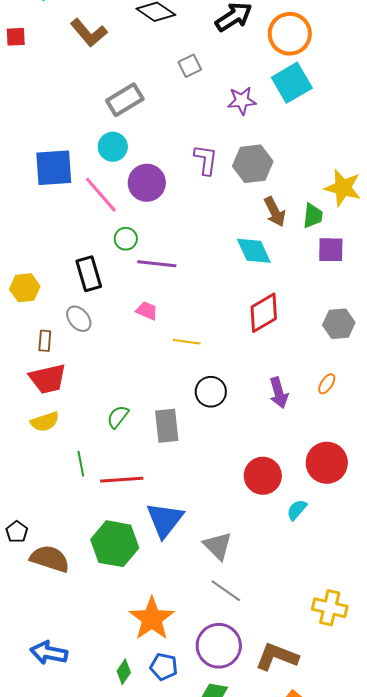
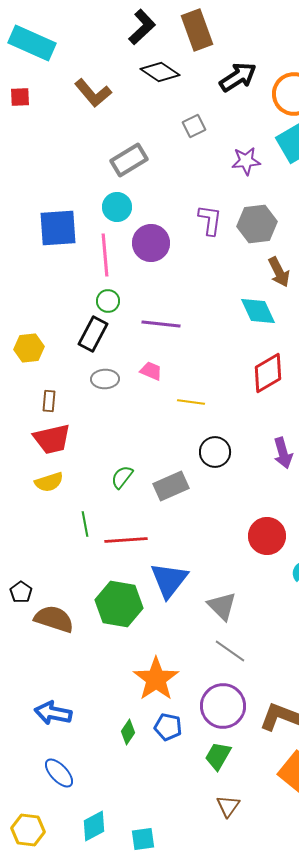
pink line: (101, 195) -> (105, 255), turned 36
green circle: (126, 239) -> (108, 301), moved
black rectangle: (89, 274) -> (93, 334), turned 44
gray ellipse: (79, 319) -> (105, 379), moved, turned -52
gray rectangle: (167, 426) -> (171, 486), turned 72

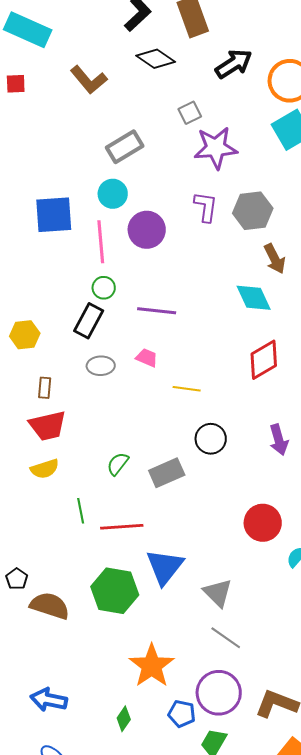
purple star: (246, 161) -> (216, 148), moved, size x1.5
blue pentagon: (168, 727) -> (182, 714), moved

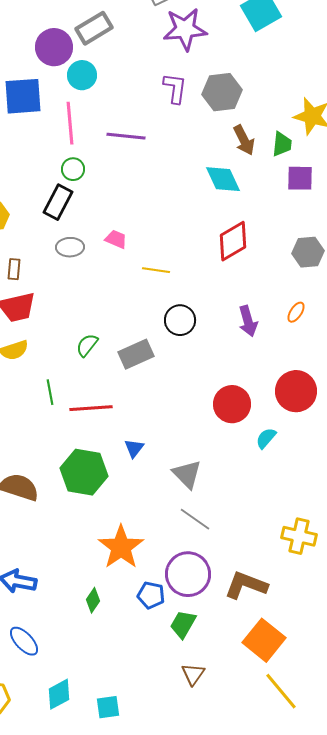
purple circle: (147, 230) -> (54, 47), moved
purple line: (157, 311) -> (126, 136), moved
blue triangle: (165, 567) -> (134, 448), size x0.5

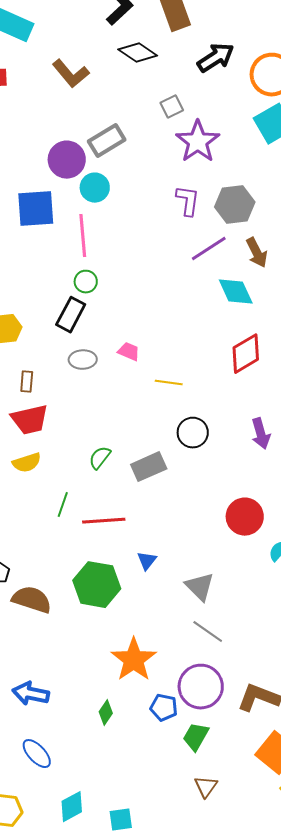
purple star: (185, 29) -> (198, 142), turned -30
purple line: (126, 136) -> (209, 249), moved, turned -39
green line: (50, 392) -> (63, 505), turned 30

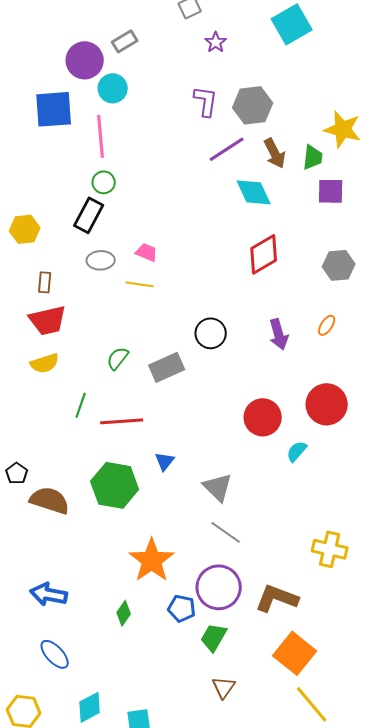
gray rectangle: (107, 141) -> (125, 41), size x0.7
purple star: (198, 142) -> (216, 42), size x0.5
yellow line: (169, 383) -> (140, 284), moved

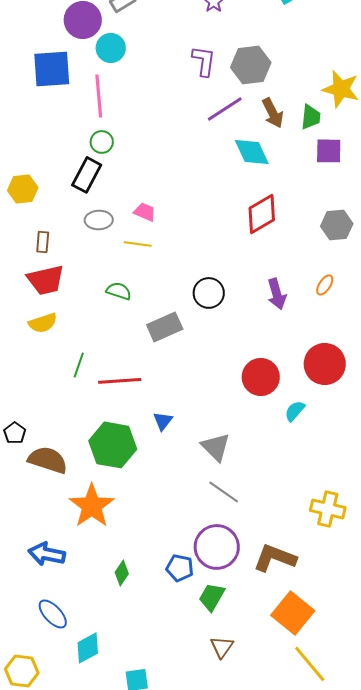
green semicircle: (118, 358) -> (119, 291), moved, turned 70
orange star: (152, 560) -> (92, 506), moved
cyan diamond: (90, 707) -> (88, 648), moved

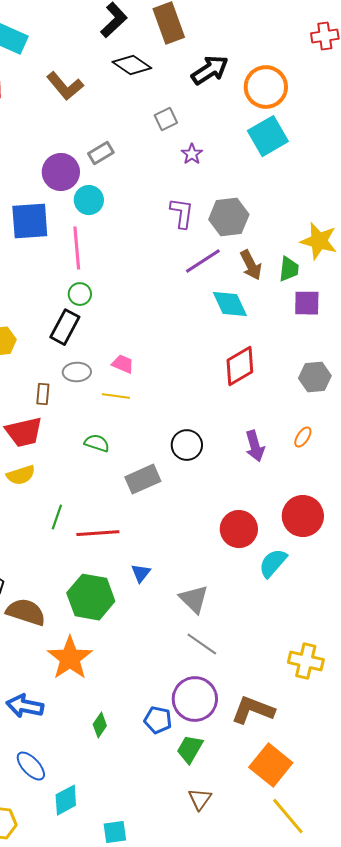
brown rectangle: (43, 242) -> (43, 394), moved
cyan semicircle: (295, 411) -> (273, 563), size x1.4

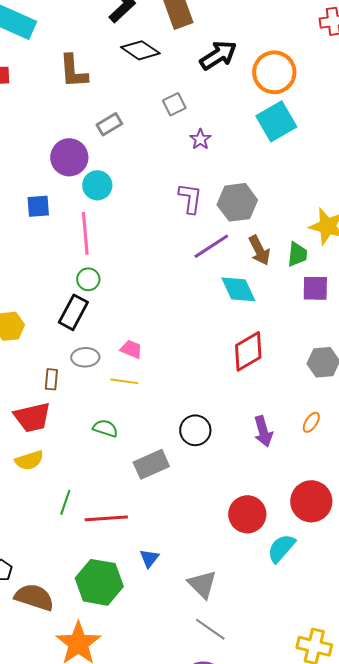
brown L-shape: (65, 86) -> (73, 71), turned 36
gray rectangle: (101, 153) -> (109, 124), moved
blue square: (30, 221) -> (38, 206), size x0.6

